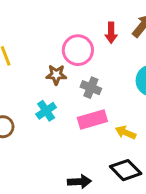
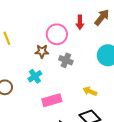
pink rectangle: (92, 119) -> (52, 100), moved

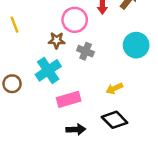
cyan cross: (35, 76) -> (48, 70), size x1.5
yellow arrow: (90, 91) -> (114, 89), turned -48

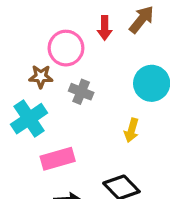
yellow arrow: (114, 89) -> (131, 130), moved, turned -49

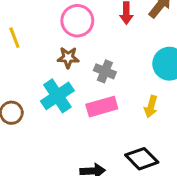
pink circle: (66, 48) -> (77, 21), moved
pink rectangle: (58, 159) -> (102, 107), moved

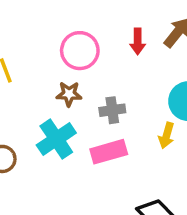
gray cross: (105, 71) -> (112, 110), turned -30
yellow arrow: (151, 107) -> (166, 135), moved

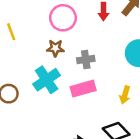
yellow arrow: (166, 135) -> (125, 95), moved

